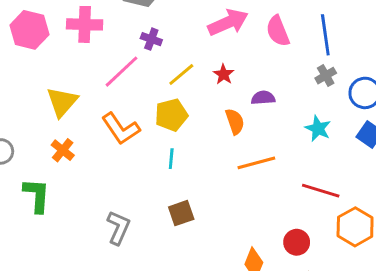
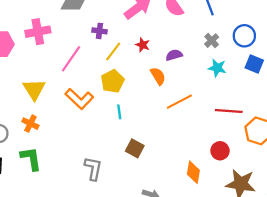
purple cross: (151, 39) -> (99, 31), moved
gray cross: (326, 76) -> (212, 41), moved
orange cross: (63, 150) -> (30, 124), moved
brown square: (181, 213) -> (135, 148), turned -30

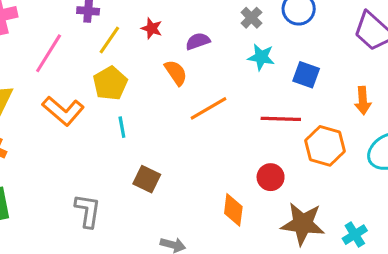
blue square: (254, 64) -> (306, 75), moved

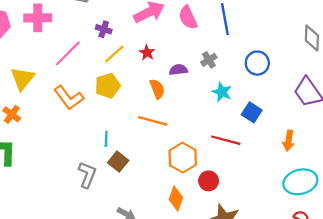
gray cross: (251, 18) -> (209, 60), moved
orange line: (209, 108) -> (153, 121), moved, turned 32
cyan line: (122, 127) -> (106, 139), moved
orange hexagon: (325, 146) -> (183, 158), moved
gray L-shape: (88, 211) -> (87, 175), moved

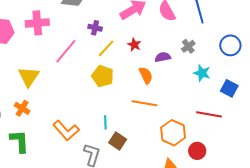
yellow pentagon: (108, 86) -> (103, 76), turned -30
orange L-shape: (69, 98) -> (66, 130), moved

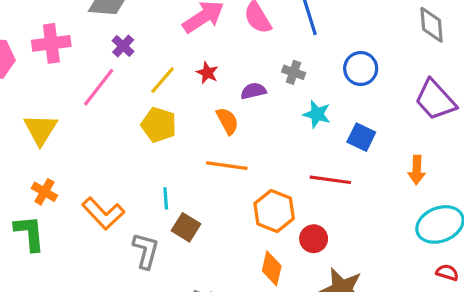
purple cross: (95, 28) -> (123, 46), moved, turned 32
gray cross: (188, 46) -> (294, 72), turned -32
orange cross: (22, 108) -> (44, 192), moved

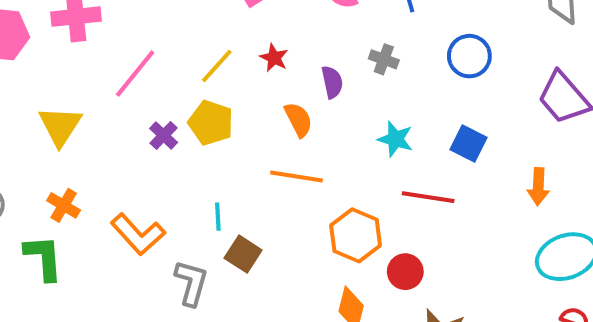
purple cross: (123, 46) -> (164, 135), moved
purple semicircle: (253, 91) -> (332, 82), turned 90
cyan star: (317, 114) -> (395, 139), moved

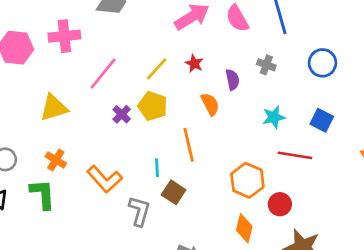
yellow triangle: (60, 126) -> (54, 108), turned 40
cyan star: (395, 139) -> (274, 117), turned -30
orange line: (297, 176) -> (189, 145), moved, turned 68

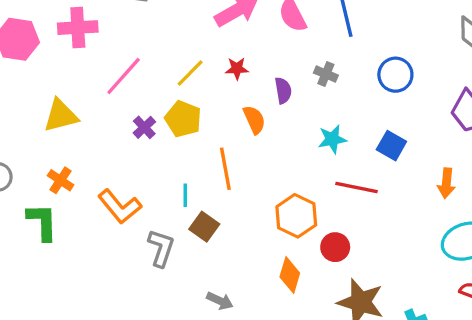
red star: (194, 64) -> (237, 69), turned -30

